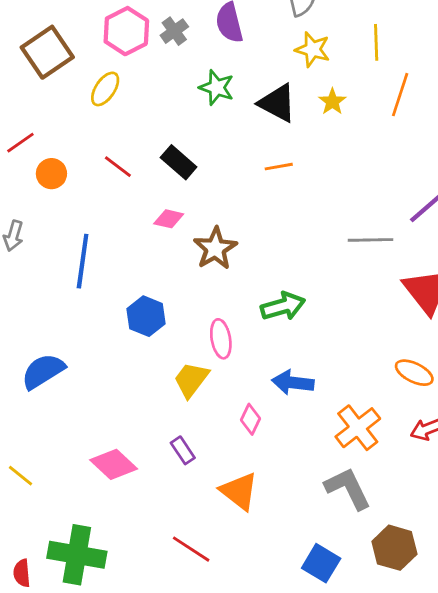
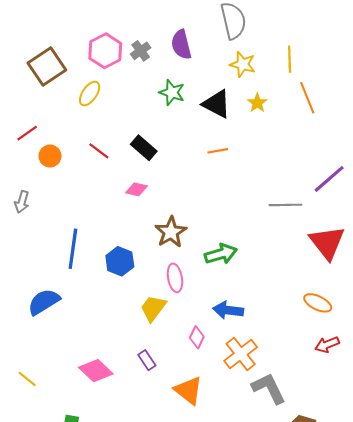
orange line: (400, 95) -> (307, 98), turned -40
brown star: (215, 248) -> (171, 232), moved
blue line: (83, 261) -> (73, 249), moved
orange cross: (358, 428) -> (241, 354), moved

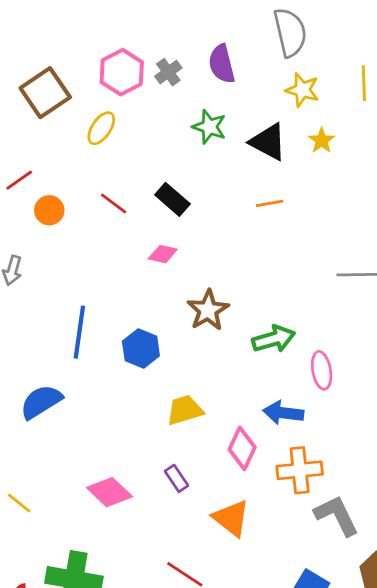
pink ellipse: (175, 278) -> (322, 370), moved
yellow trapezoid: (153, 308) -> (185, 410), turned 36
pink diamond: (197, 337) -> (242, 448), size x1.4
orange cross: (241, 354) -> (300, 470), turned 32

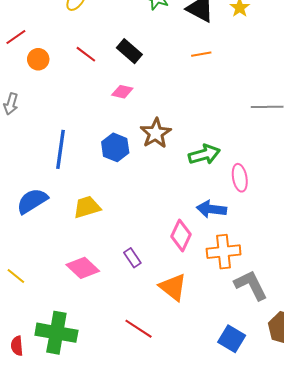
blue hexagon: (141, 348) -> (115, 147), moved
yellow trapezoid: (185, 410) -> (87, 207), moved

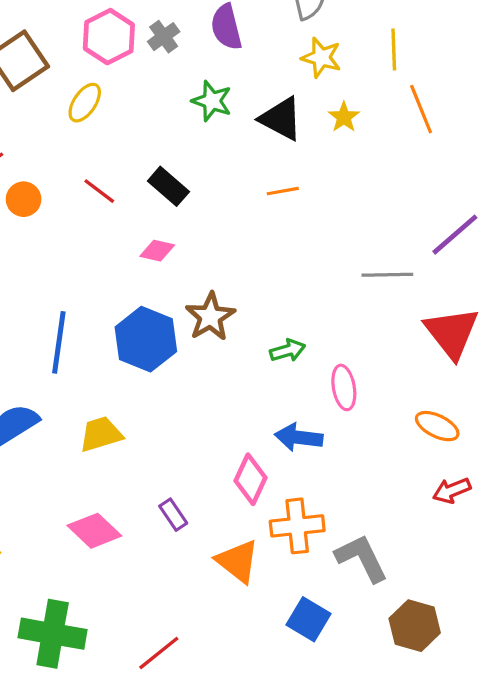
blue hexagon: (115, 147) -> (146, 339), size x1.4
green arrow: (204, 154) -> (288, 350), size x0.7
orange cross: (224, 252) -> (297, 526), moved
red line: (138, 329) -> (159, 653), moved, turned -72
blue square: (232, 339) -> (308, 619), moved

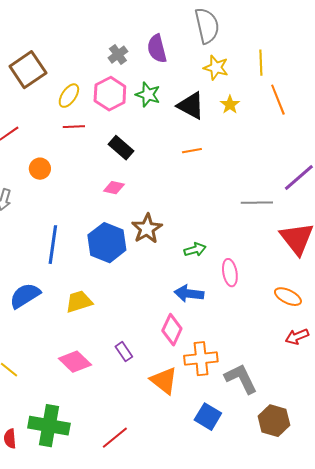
pink hexagon: (109, 37) -> (110, 94), moved
red line: (99, 191) -> (74, 127), moved, turned -40
orange circle: (24, 199) -> (40, 169), moved
blue arrow: (299, 437) -> (189, 294), moved

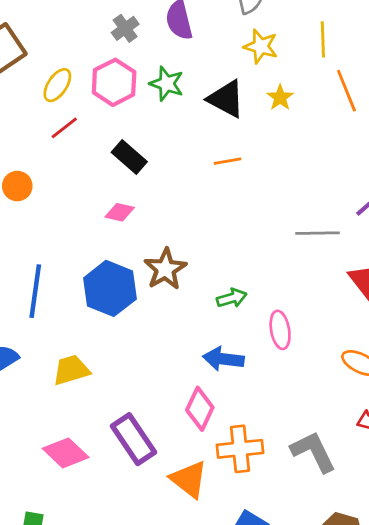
red line: (74, 127) -> (64, 128), turned -35
purple rectangle: (124, 352) -> (133, 439), size x1.8
gray L-shape: (241, 379) -> (313, 452), moved

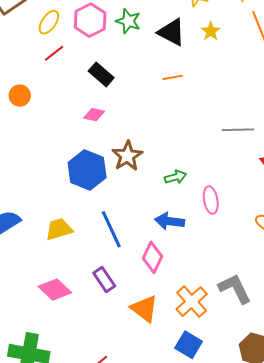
blue line: (35, 291) -> (111, 229), moved, turned -33
purple rectangle: (133, 439) -> (104, 279), size x0.7
orange cross: (240, 449) -> (192, 302), moved, turned -36

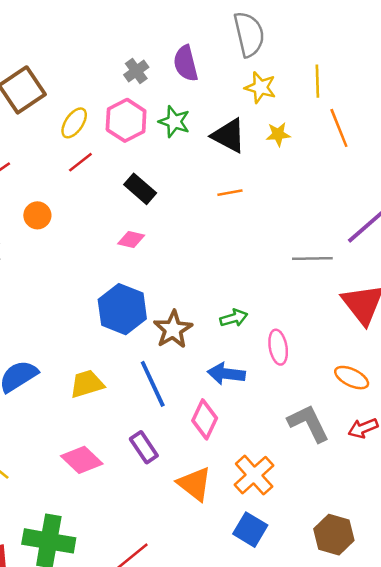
yellow star: (211, 31) -> (278, 134), turned 30
brown star: (127, 156) -> (173, 329), moved
gray L-shape: (235, 289) -> (309, 423), moved

